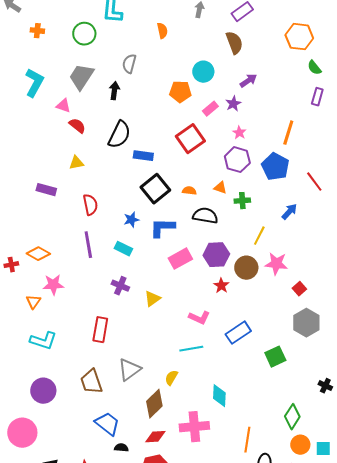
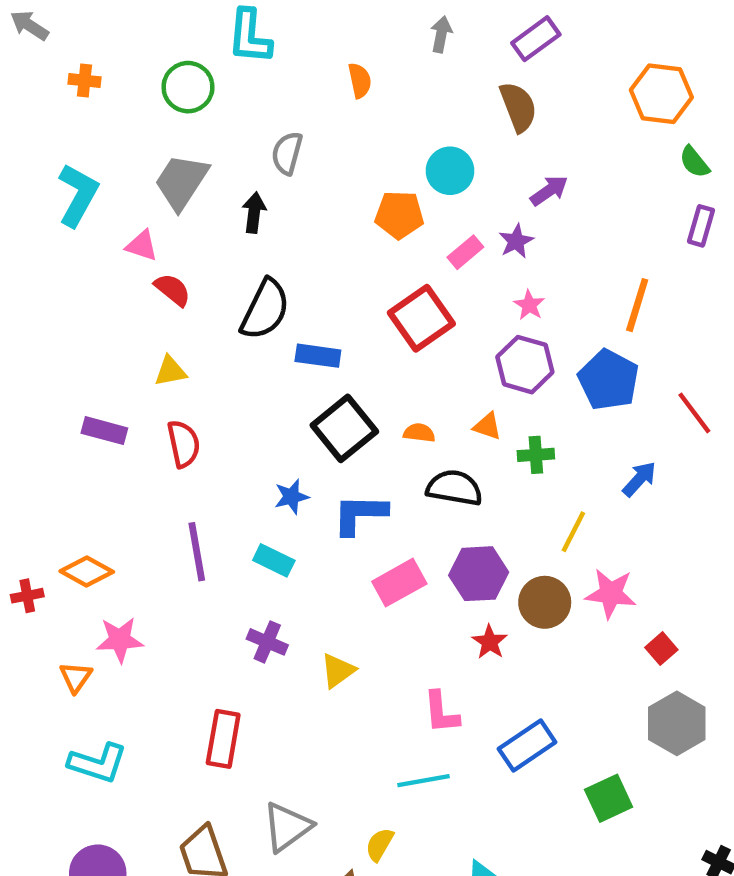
red semicircle: (90, 205) -> (184, 444), moved
pink L-shape: (199, 318) -> (441, 712), turned 60

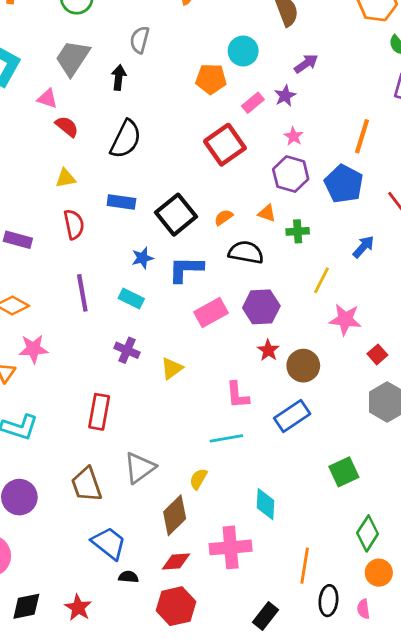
blue rectangle: (318, 356) -> (121, 202), moved
purple rectangle: (104, 431) -> (18, 240), moved
orange semicircle: (419, 433) -> (224, 217), turned -42
brown circle: (545, 602) -> (303, 366), moved
green square: (609, 798) -> (344, 472), moved

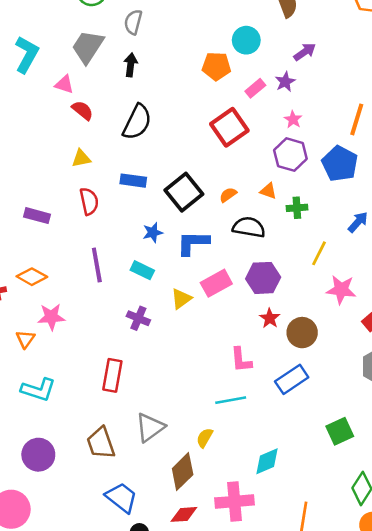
gray semicircle: (140, 40) -> (133, 22), moved
yellow triangle: (172, 368) -> (181, 299), moved
cyan diamond: (266, 504) -> (267, 461), turned 64

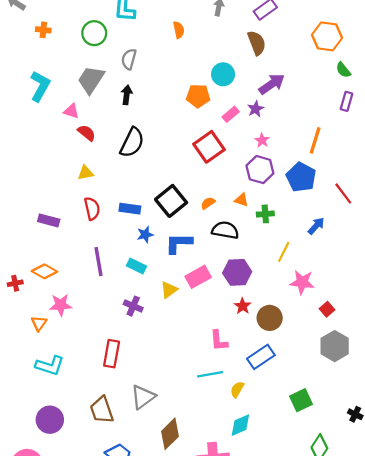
purple arrow: (305, 52) -> (272, 84), size x1.4
blue rectangle: (133, 181) -> (130, 209), moved
yellow semicircle: (205, 438) -> (237, 389), moved

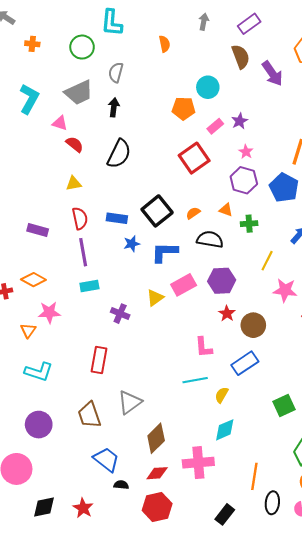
gray trapezoid: (91, 80) -> (79, 93), turned -148
purple arrow: (272, 84) -> (272, 73), moved, turned 90
purple line: (99, 262) -> (83, 252), moved
cyan rectangle: (136, 266) -> (89, 286), moved, turned -36

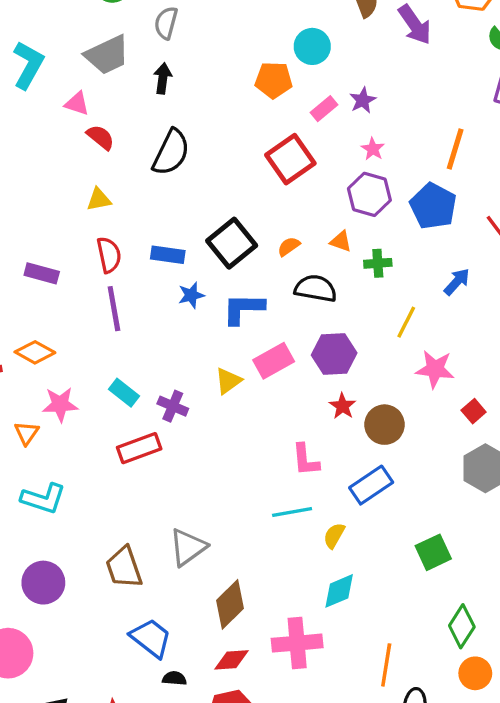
cyan rectangle: (89, 286) -> (124, 393), moved, turned 48
red rectangle: (99, 360) -> (139, 448), moved, turned 60

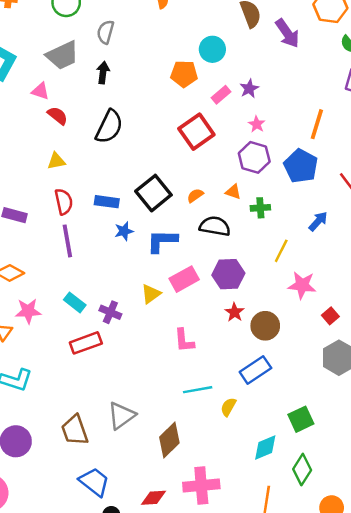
pink L-shape: (306, 460) -> (184, 341), moved
cyan diamond: (339, 591) -> (265, 447), moved
brown diamond: (230, 604) -> (169, 440), moved
green diamond: (462, 626) -> (302, 470), moved

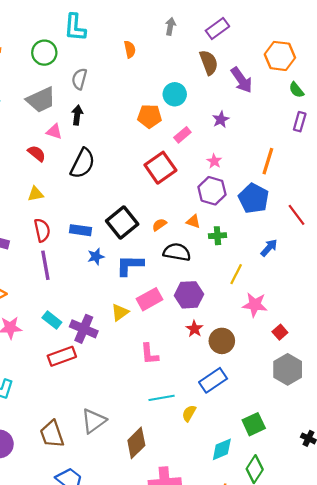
purple star: (249, 89) -> (221, 119), moved
pink triangle: (40, 91) -> (54, 132), moved
purple cross: (110, 312) -> (84, 329), size x1.4

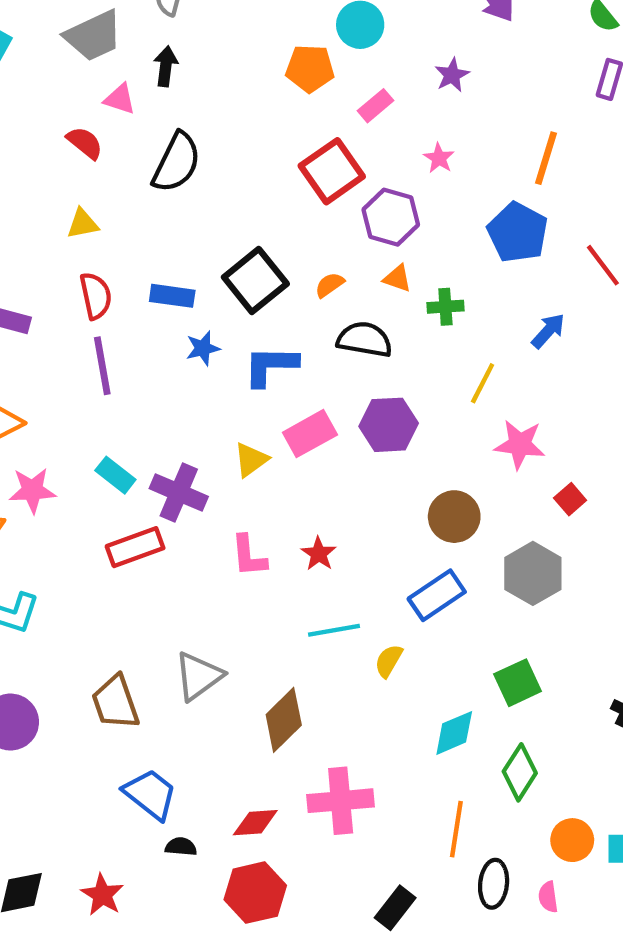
purple hexagon: (212, 191) -> (391, 217), moved
red star: (194, 329) -> (319, 554), moved
pink L-shape: (150, 354) -> (249, 556), moved
gray hexagon: (288, 369) -> (533, 573), moved

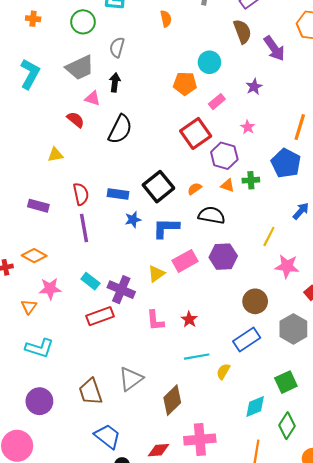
yellow triangle: (83, 224) -> (55, 155), moved
green cross: (445, 307) -> (251, 180), moved

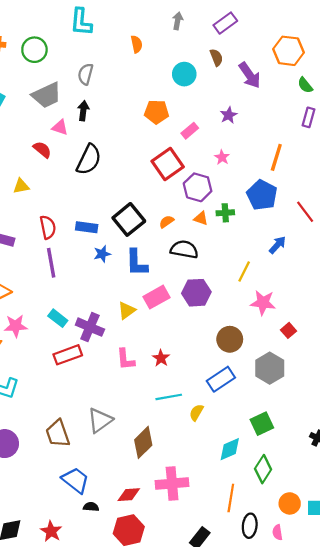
green circle: (83, 22) -> (34, 50), moved
brown semicircle: (242, 31) -> (216, 57), size x0.7
cyan circle: (209, 62) -> (184, 74), moved
blue L-shape: (166, 228) -> (137, 263), turned -92

